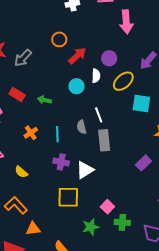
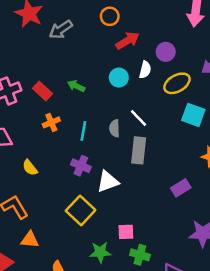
red rectangle: (17, 94) -> (42, 91), moved
white line: (99, 115) -> (138, 118), turned -35
yellow square: (68, 197) -> (81, 210), turned 30
pink square: (107, 207) -> (126, 232), turned 32

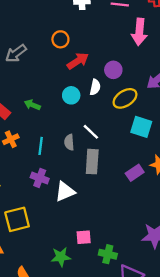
purple rectangle: (181, 188) -> (135, 173), moved
yellow square: (81, 210) -> (17, 219), moved, turned 35
green cross: (140, 255) -> (108, 254), moved

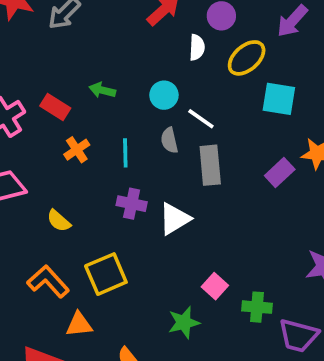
cyan circle: (71, 95) -> (164, 95), moved
pink square: (84, 237) -> (215, 286), turned -35

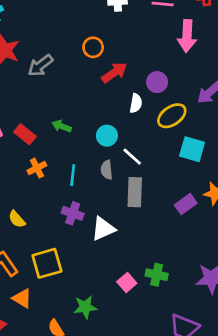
green cross: (257, 307) -> (157, 275), moved
green star: (184, 322) -> (85, 307), moved
orange triangle: (79, 325) -> (22, 298), turned 30

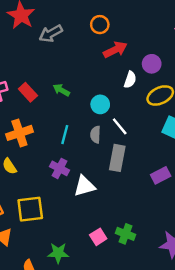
orange cross: (37, 168) -> (19, 133), moved, size x1.5

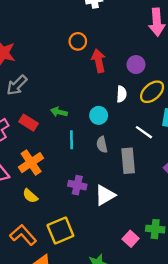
gray arrow: (51, 34) -> (17, 85), moved
red arrow: (115, 50) -> (99, 61), turned -60
white semicircle: (130, 80) -> (121, 94), moved
white line: (120, 126) -> (144, 132), moved
cyan line: (65, 135) -> (71, 140), moved

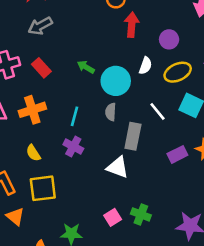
green arrow: (59, 112) -> (86, 67), moved
cyan circle: (99, 115) -> (116, 81), size x1.5
cyan line: (71, 140) -> (75, 116), moved
white triangle: (105, 195) -> (118, 167), moved, turned 35
yellow semicircle: (30, 196) -> (33, 153), moved

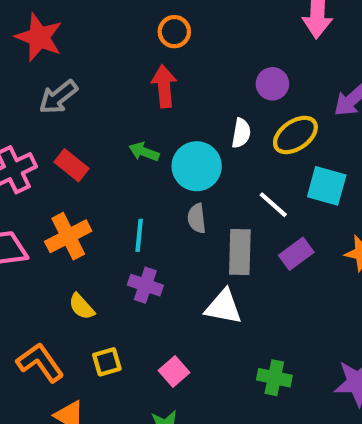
red arrow: (132, 25) -> (164, 86), moved
purple rectangle: (177, 154) -> (296, 254), moved
yellow square: (43, 188) -> (107, 362), size x0.6
pink square: (113, 217) -> (174, 371), moved

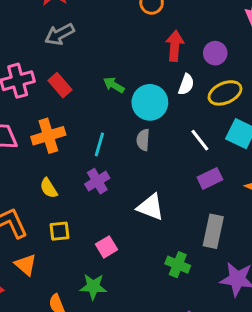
red arrow: (164, 86) -> (175, 46), moved
gray rectangle: (240, 252) -> (213, 231), moved
purple cross: (145, 285) -> (97, 181), turned 30

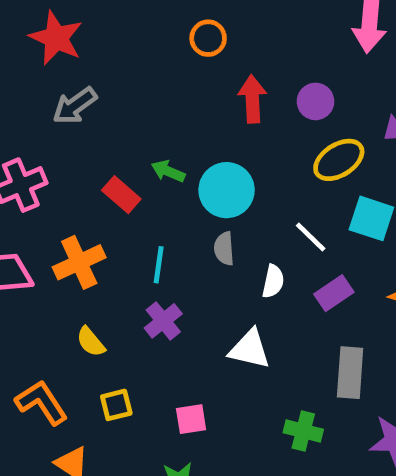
white semicircle: (186, 84) -> (273, 281), moved
red rectangle: (60, 85) -> (121, 195), moved
pink square: (106, 247) -> (191, 419), turned 30

